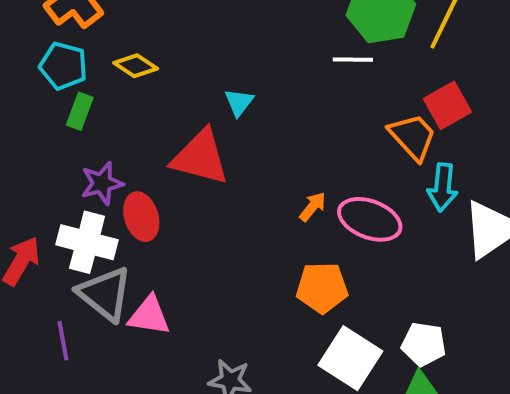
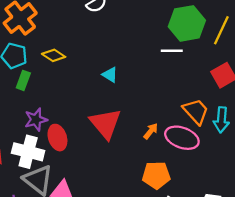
cyan triangle: (239, 102) -> (110, 75), turned -35
orange trapezoid: (413, 137) -> (196, 111), moved
red triangle: (200, 157) -> (105, 123), moved, turned 36

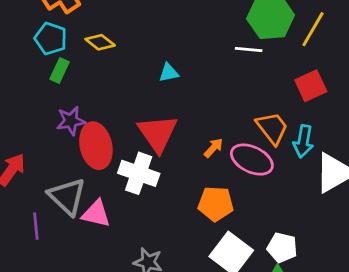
cyan triangle: (110, 75) -> (169, 73), turned -49
red ellipse: (57, 138) -> (96, 146), size x1.4
white cross: (28, 152) -> (139, 173), moved

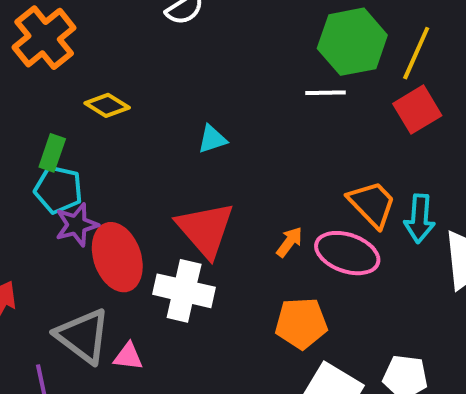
cyan pentagon: (51, 39) -> (58, 190), moved
red square: (311, 86) -> (417, 110), moved
pink triangle: (96, 214) -> (128, 356), size x0.7

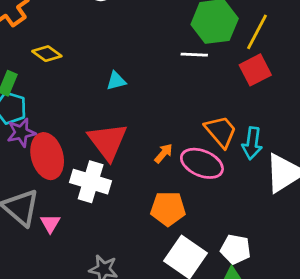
pink triangle: (128, 356) -> (50, 223), turned 50

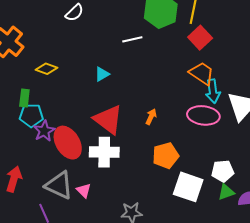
white line: (194, 55) -> (132, 39), moved
orange trapezoid: (221, 131) -> (202, 73), moved
pink ellipse: (202, 163) -> (203, 115), moved

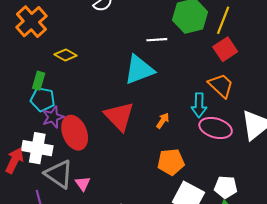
cyan triangle: (102, 74) -> (139, 70), moved, size x2.0
cyan arrow: (213, 91) -> (199, 105), moved
white cross: (104, 152) -> (37, 148), moved

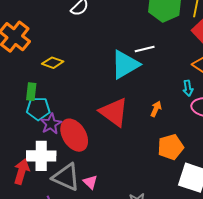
white line: (157, 40) -> (145, 49), moved
cyan arrow: (199, 105) -> (188, 88), size x0.7

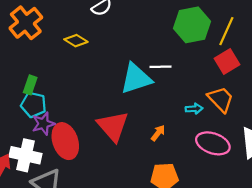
yellow diamond: (53, 63) -> (76, 41), moved
cyan arrow: (188, 88) -> (194, 109), moved, turned -98

